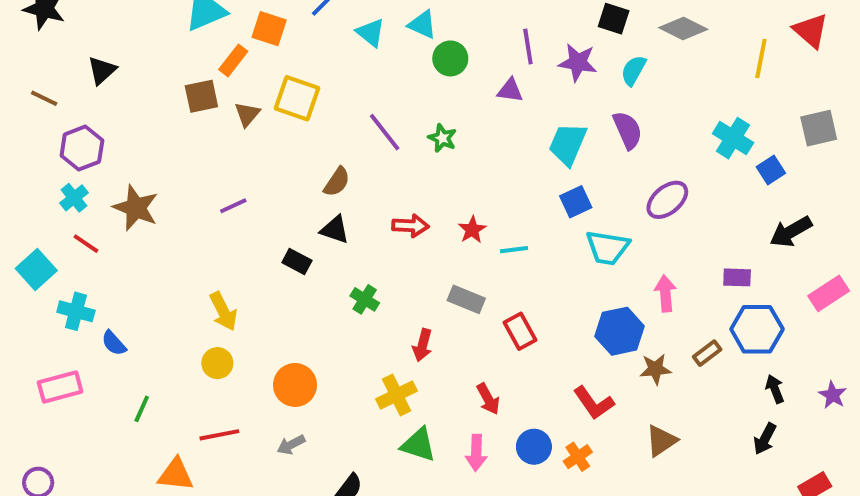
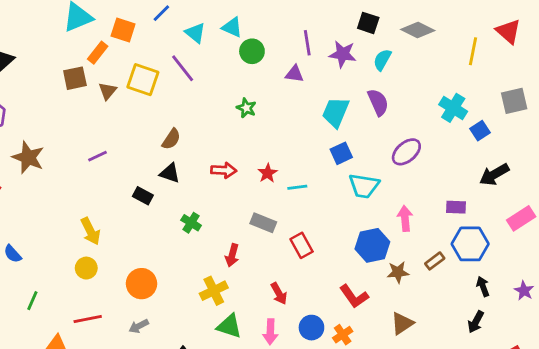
purple line: (385, 132) -> (183, 68), moved

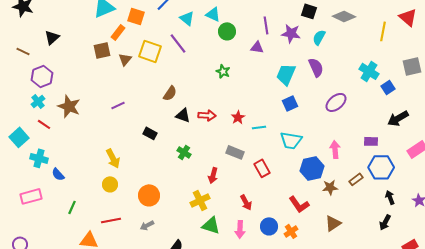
black triangle: (170, 173) -> (183, 115), moved
cyan trapezoid: (364, 186) -> (291, 140), moved

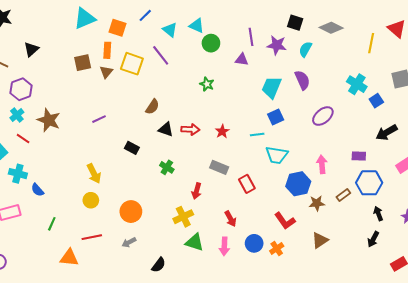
orange rectangle: (118, 32) -> (107, 50), moved, turned -35
cyan line: (259, 127) -> (257, 135), moved

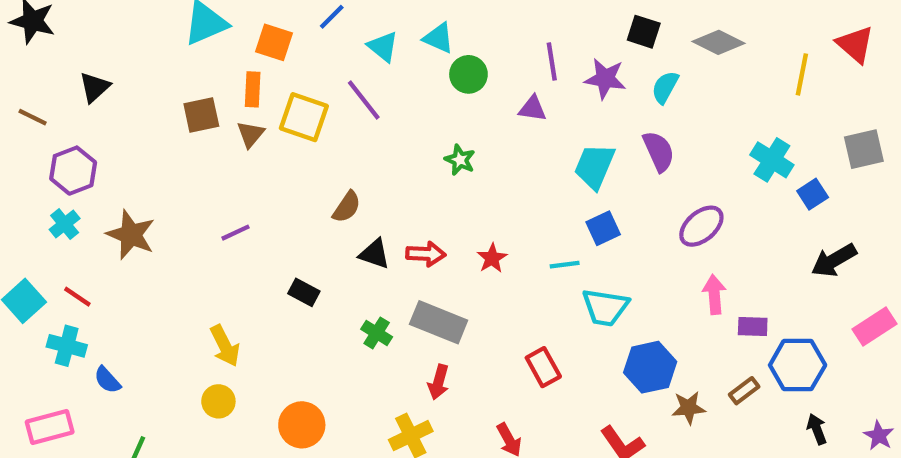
red line: (23, 139) -> (77, 297), moved
purple rectangle: (359, 156) -> (753, 327), moved
pink arrow: (322, 164) -> (714, 294), moved
gray rectangle: (219, 167) -> (439, 322), moved, size x1.4

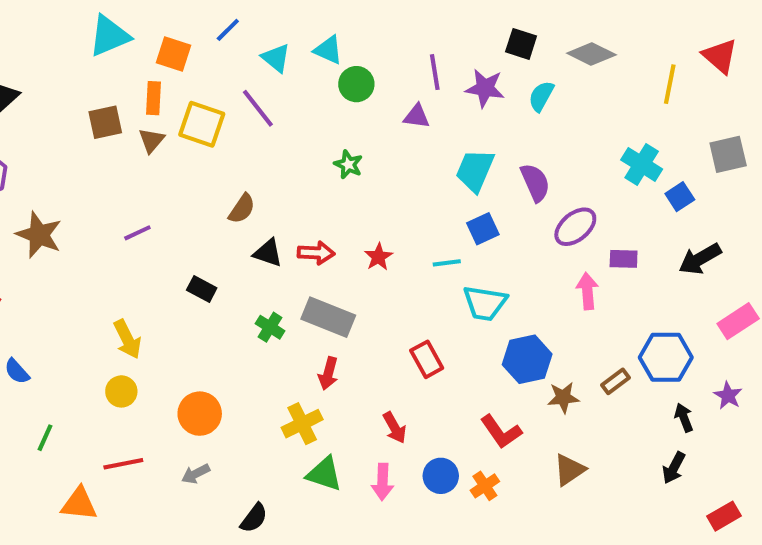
purple semicircle: (659, 151) -> (535, 183), moved
purple rectangle: (753, 327) -> (624, 259), moved
purple star: (879, 436) -> (728, 395), moved

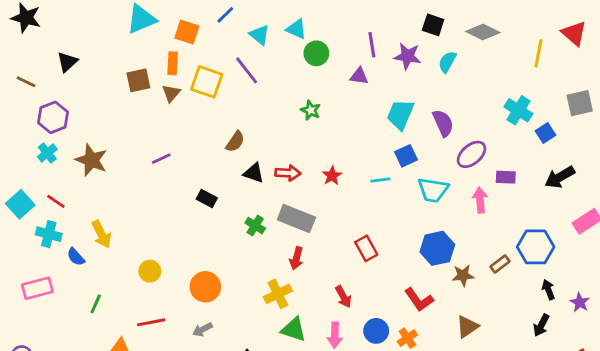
cyan trapezoid: (485, 303) -> (433, 190), moved
yellow arrow: (127, 339) -> (101, 234), moved
purple star: (728, 395) -> (580, 302), moved

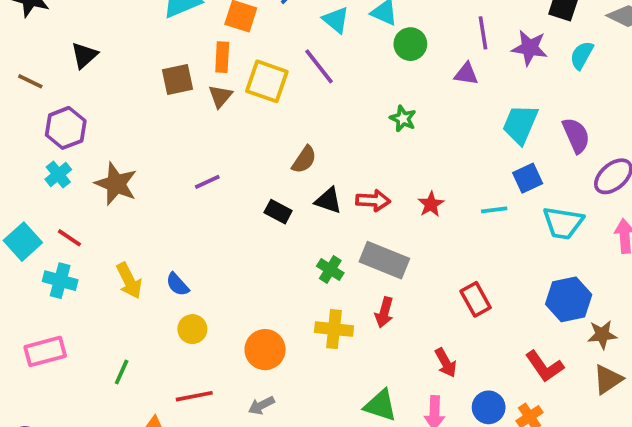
black rectangle: (207, 199) -> (278, 212), moved
blue semicircle: (76, 257) -> (177, 284), moved
yellow cross: (278, 294) -> (334, 329), moved, turned 32
brown triangle: (467, 327) -> (608, 379), moved

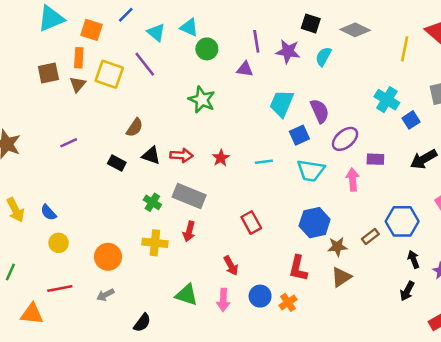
green star: (403, 119) -> (202, 100), size x1.5
blue square: (528, 178) -> (299, 135), moved
red L-shape: (544, 366) -> (298, 268), turned 48

